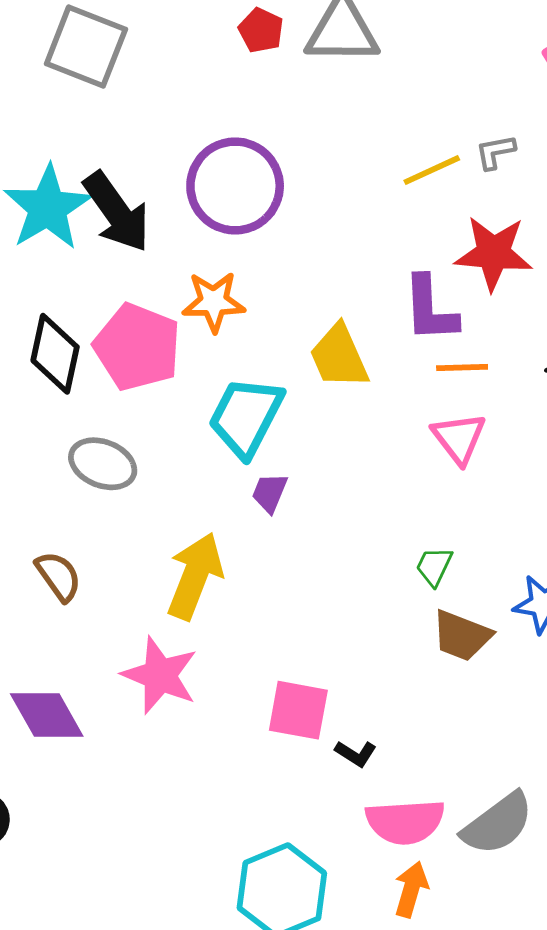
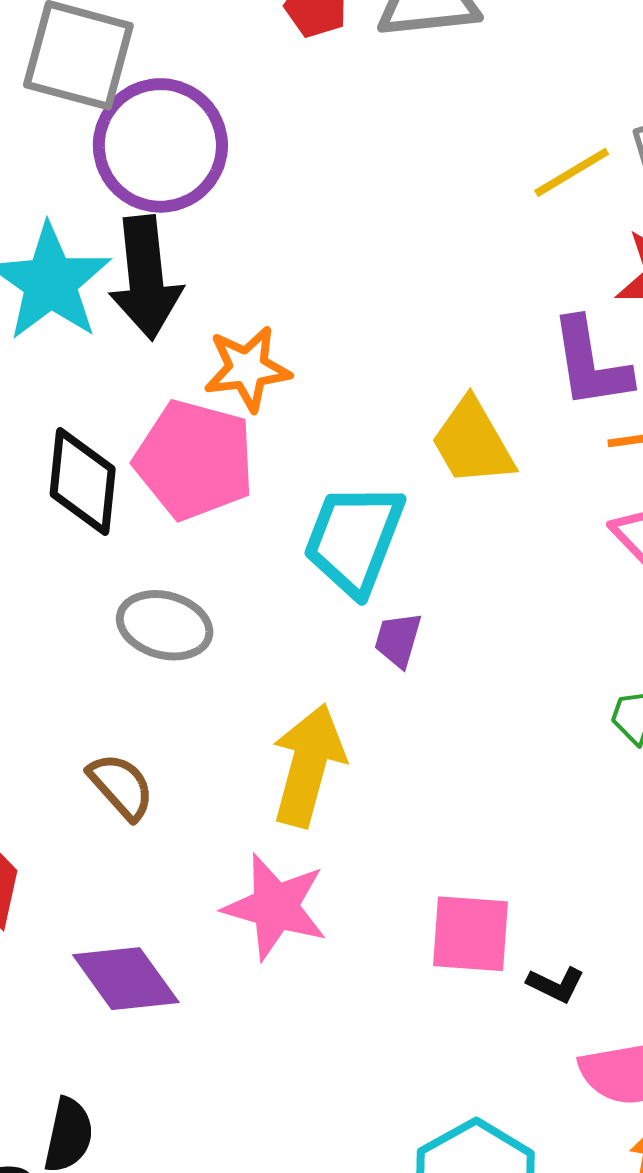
purple circle: (235, 186) -> (160, 145), moved
black arrow: (117, 212) -> (146, 278), turned 36
orange star: (214, 302) -> (247, 369), moved

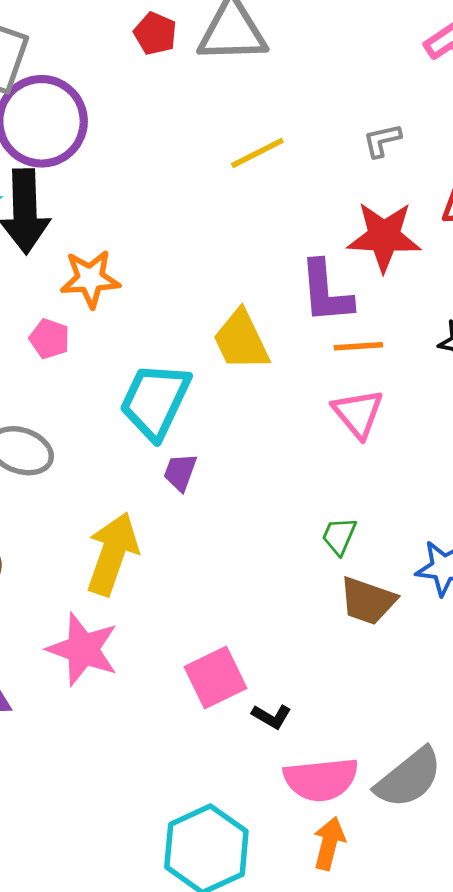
yellow line: (572, 172) -> (257, 153), moved
pink pentagon: (194, 460) -> (49, 339), size x0.5
pink square: (470, 934) -> (215, 677), turned -34

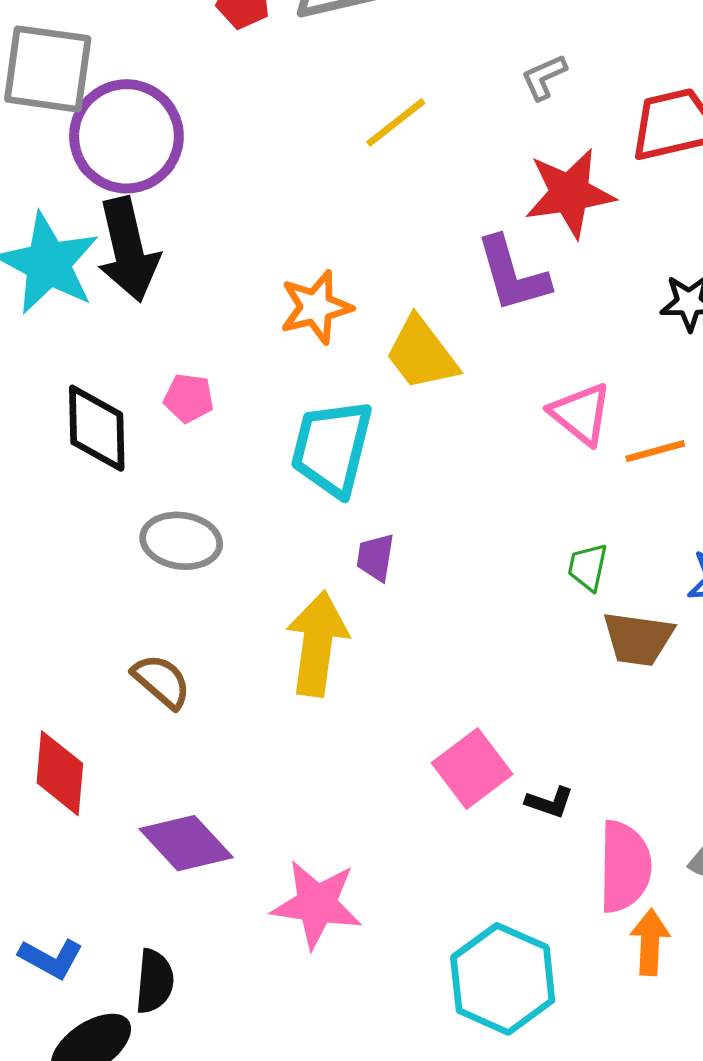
orange star: (90, 279) -> (316, 307), moved
orange line: (358, 346) -> (655, 451), moved
purple trapezoid: (180, 472) -> (375, 557), moved
pink star: (83, 649) -> (317, 904), moved
pink semicircle: (321, 779) -> (625, 867), turned -72

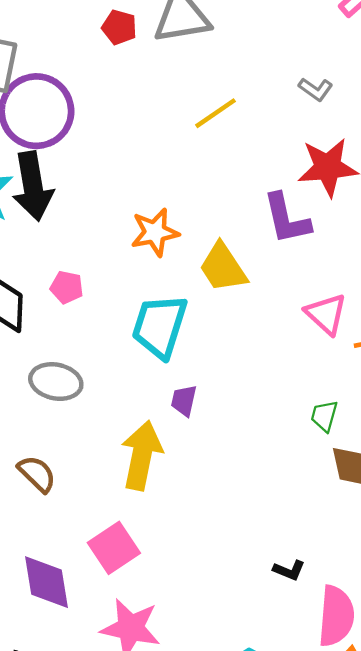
gray L-shape: (544, 77) -> (316, 89), turned -124
pink square: (472, 769) -> (114, 548), moved
purple diamond: (186, 843) -> (46, 582), turned 30

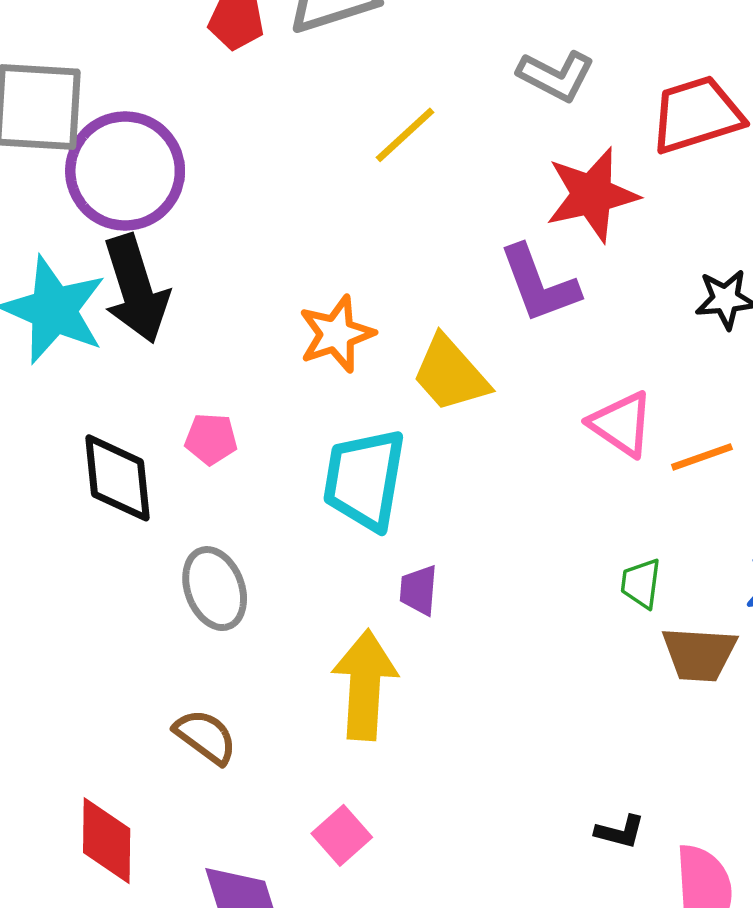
gray L-shape: (316, 89) -> (556, 76), size x1.4
gray ellipse: (56, 382) -> (215, 589), turned 66
pink square: (114, 548) -> (342, 835), size x0.7

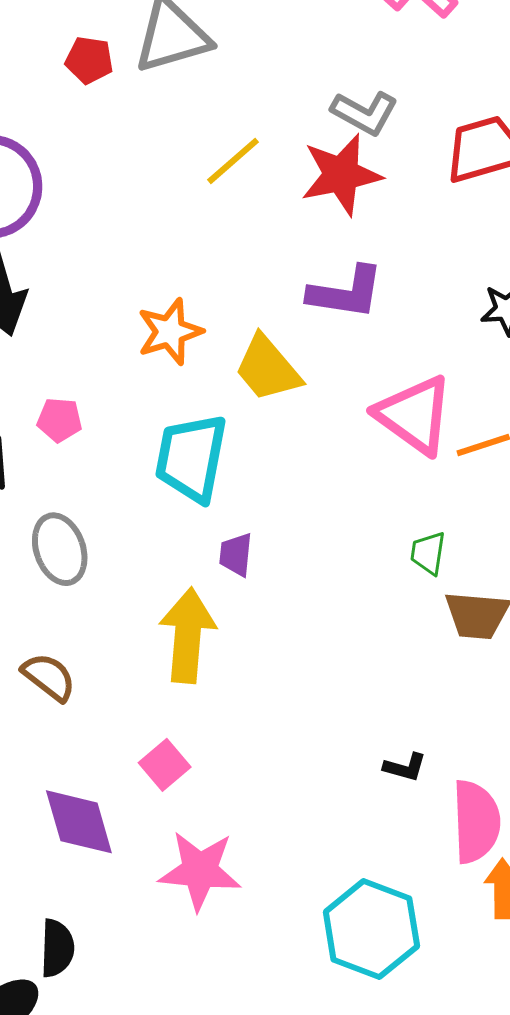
red star: (592, 195) -> (341, 175), moved
purple L-shape: (539, 284) -> (346, 292), turned -62
pink triangle: (621, 424) -> (414, 415), size x1.4

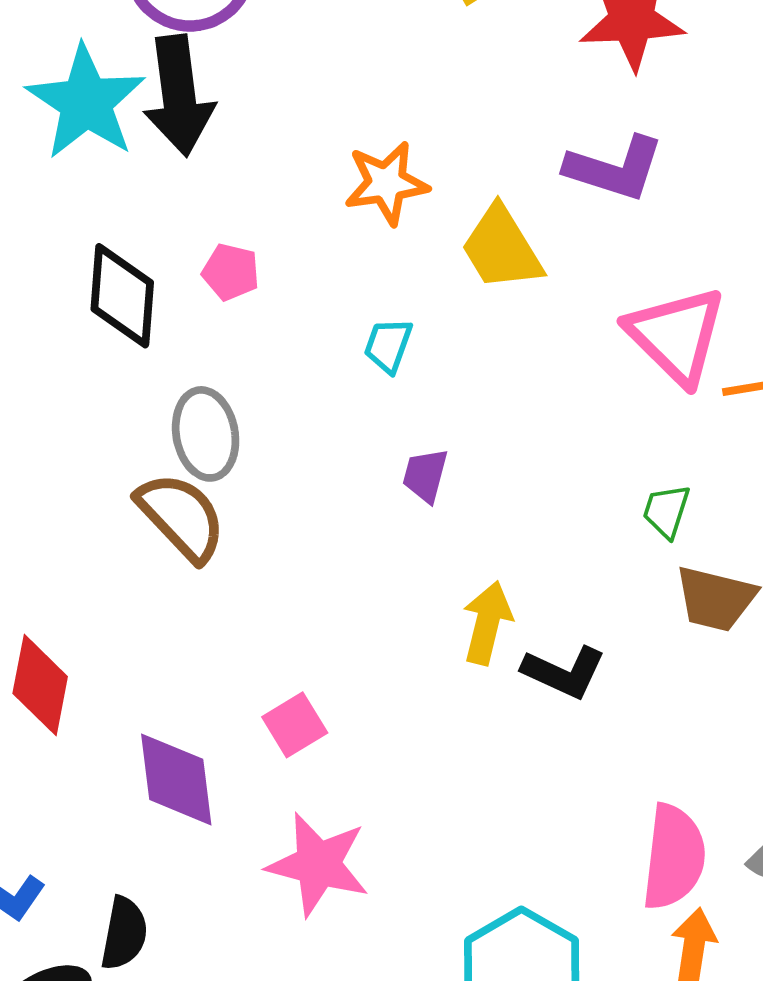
cyan trapezoid: (191, 458) -> (388, 345), size x0.5
yellow arrow: (188, 635) -> (487, 623), moved, size x0.7
brown semicircle: (49, 677) -> (181, 517), moved, size x1.4
black L-shape: (405, 767) -> (564, 672), moved, size x1.5

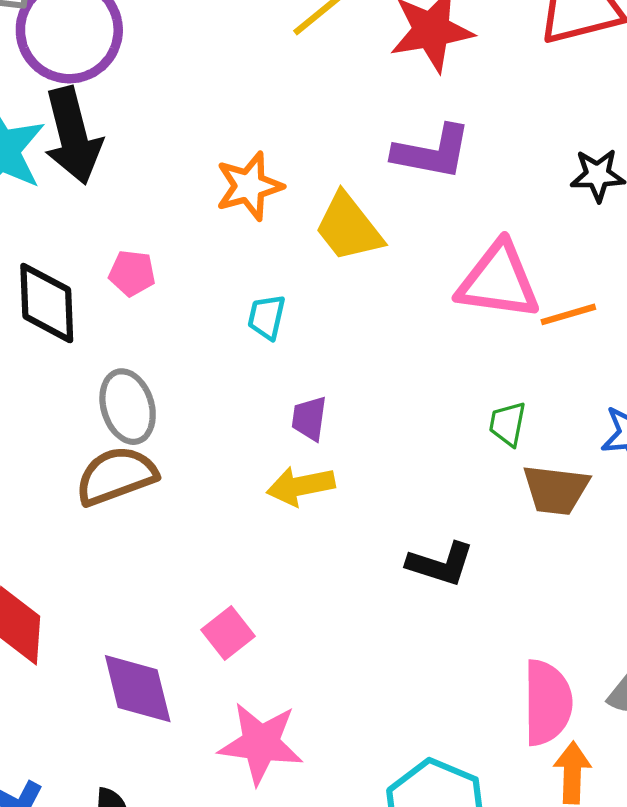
pink triangle: (676, 335) -> (498, 281), turned -30
brown semicircle: (181, 517) -> (116, 476), turned -60
yellow arrow: (487, 623) -> (301, 486), moved, turned -108

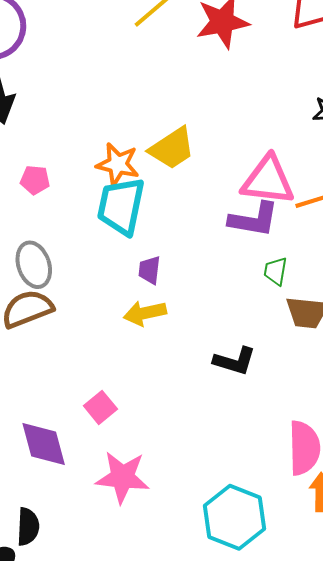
purple L-shape: (432, 152) -> (254, 219), moved
orange star: (249, 186) -> (118, 164), moved, turned 30
yellow trapezoid: (349, 228) -> (172, 148), turned -84
cyan trapezoid: (267, 317) -> (121, 206), size x2.0

